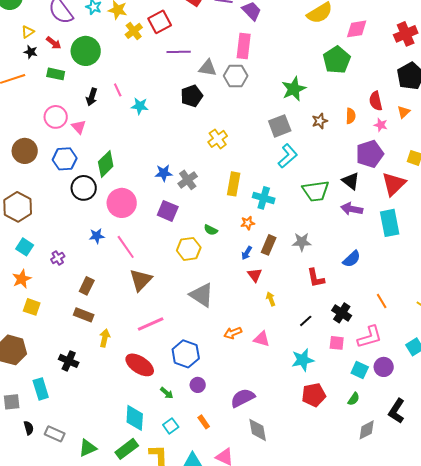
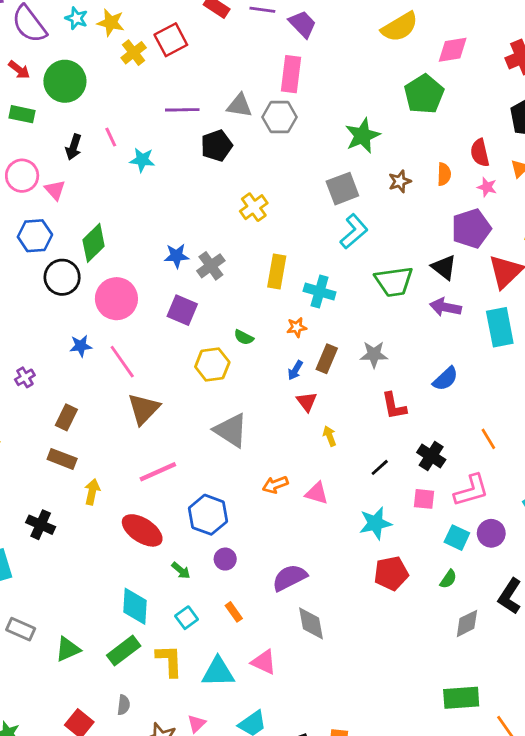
purple line: (179, 52) -> (182, 110), moved

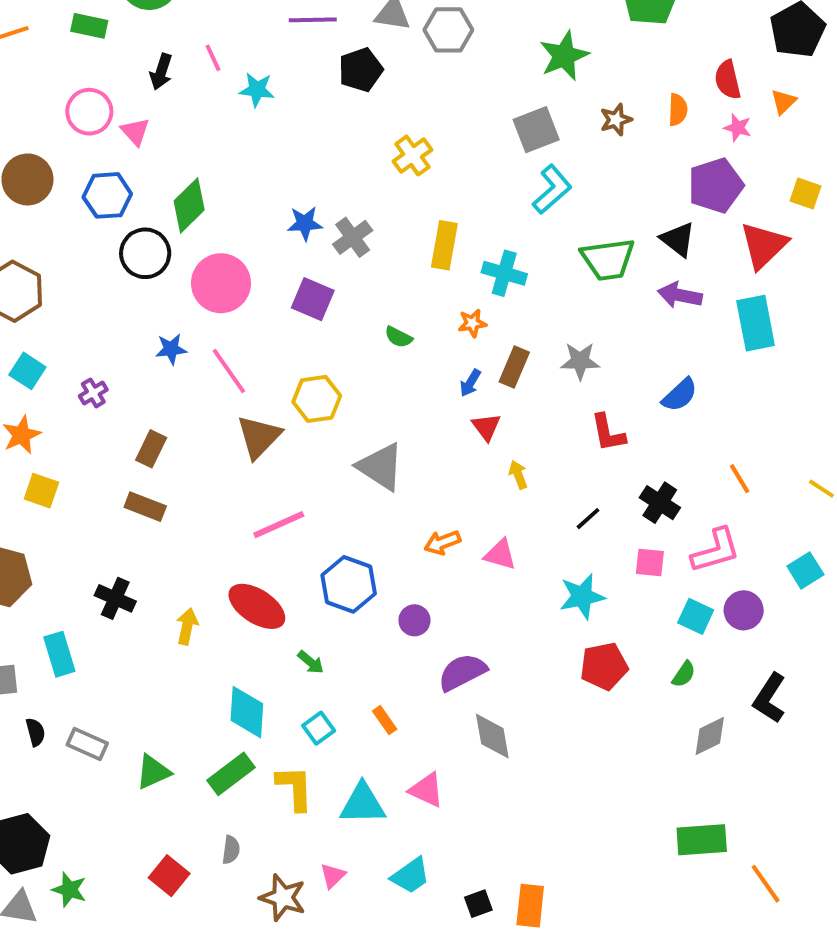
yellow hexagon: (212, 364) -> (317, 399), moved
yellow arrow: (92, 492) -> (187, 626), moved
purple circle: (225, 559) -> (414, 620), moved

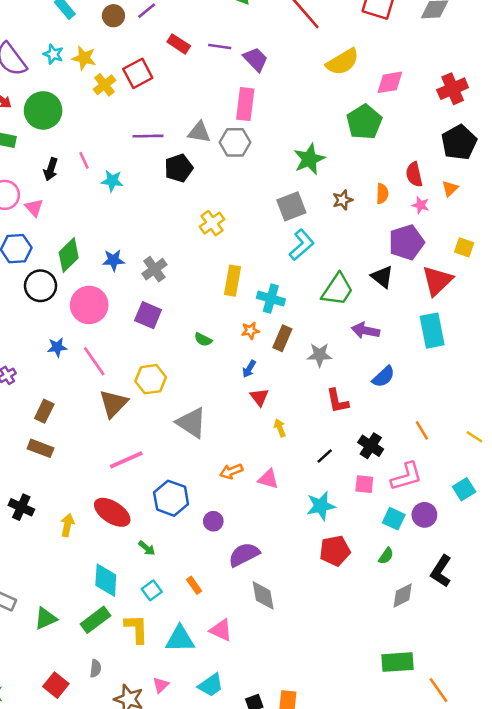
blue star: (305, 223) -> (113, 260), moved
gray cross: (353, 237) -> (154, 269), moved
green trapezoid: (608, 259) -> (337, 290), turned -48
purple arrow: (680, 295) -> (366, 331), moved
brown rectangle: (514, 367) -> (282, 338), moved

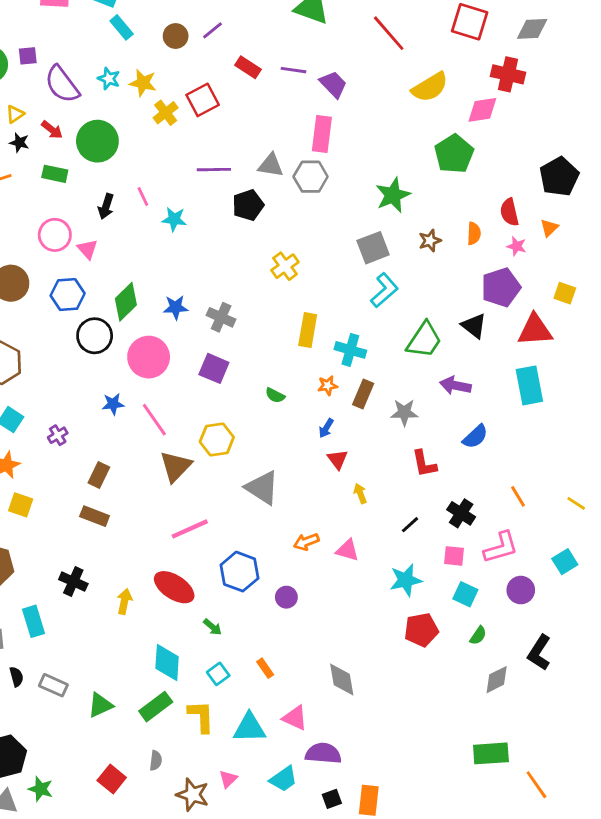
red cross: (453, 89) -> (508, 74), moved, turned 36
gray cross: (154, 269) -> (221, 317), turned -30
red triangle: (437, 281) -> (535, 330), turned 40
cyan square: (394, 519) -> (465, 594), moved
purple semicircle: (244, 555) -> (323, 753), moved, turned 32

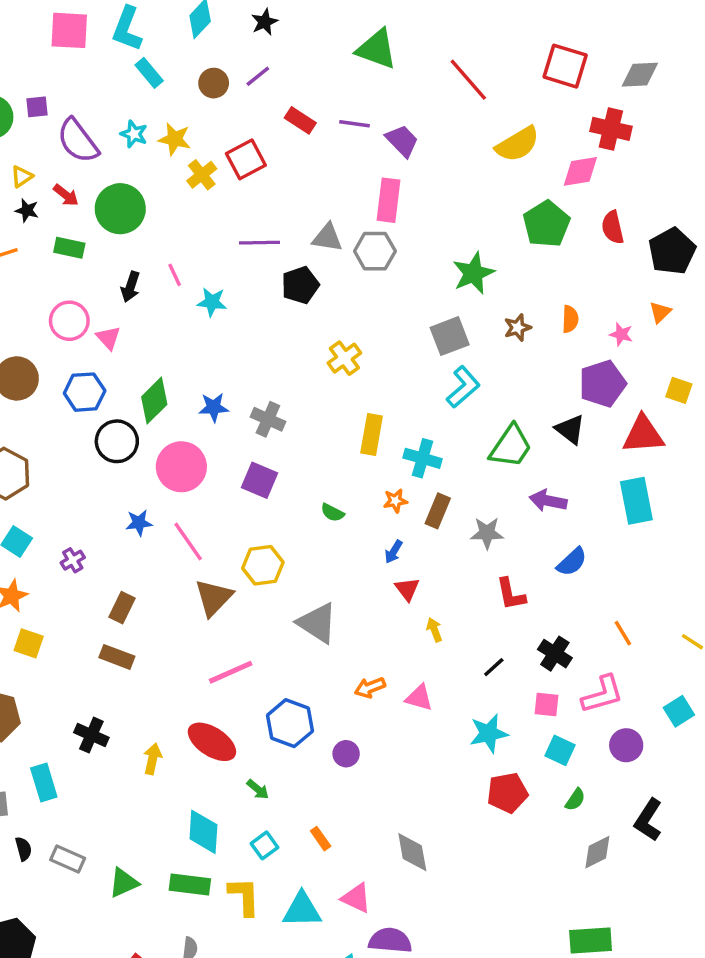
red semicircle: (509, 212) -> (613, 227), moved
green rectangle: (156, 707) -> (190, 884), turned 44

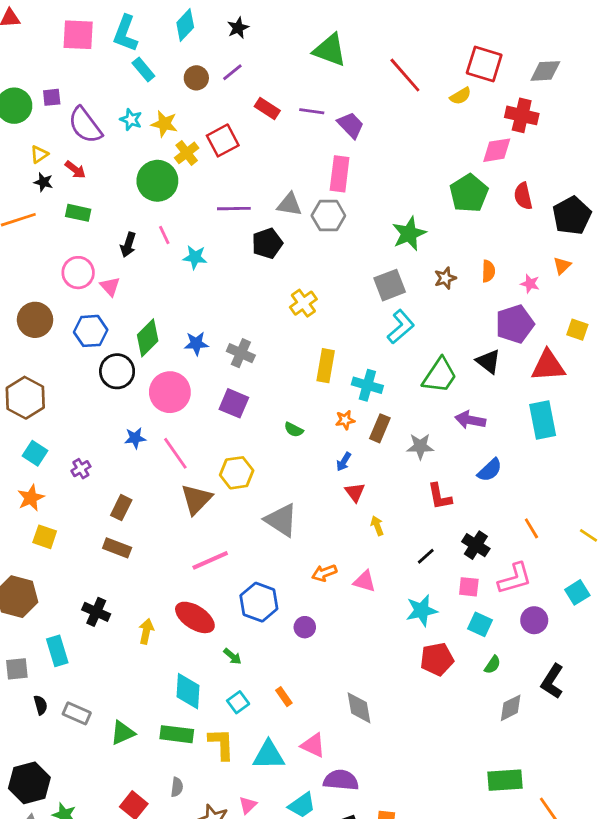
yellow semicircle: (518, 144) -> (461, 96), moved, size x0.6
green circle: (120, 209) -> (157, 181), moved

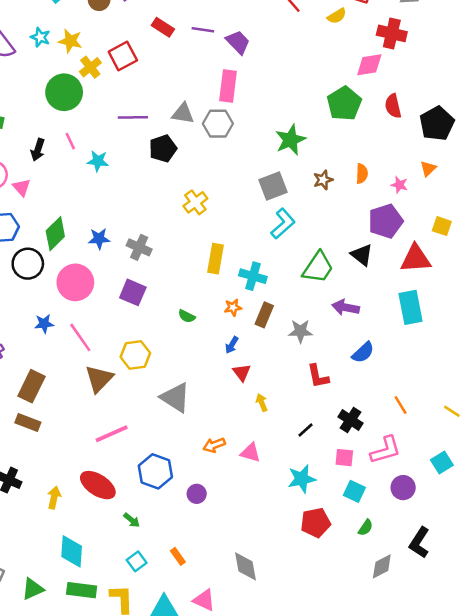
brown rectangle: (121, 508) -> (32, 386), size x1.4
cyan diamond: (188, 691) -> (72, 551), moved

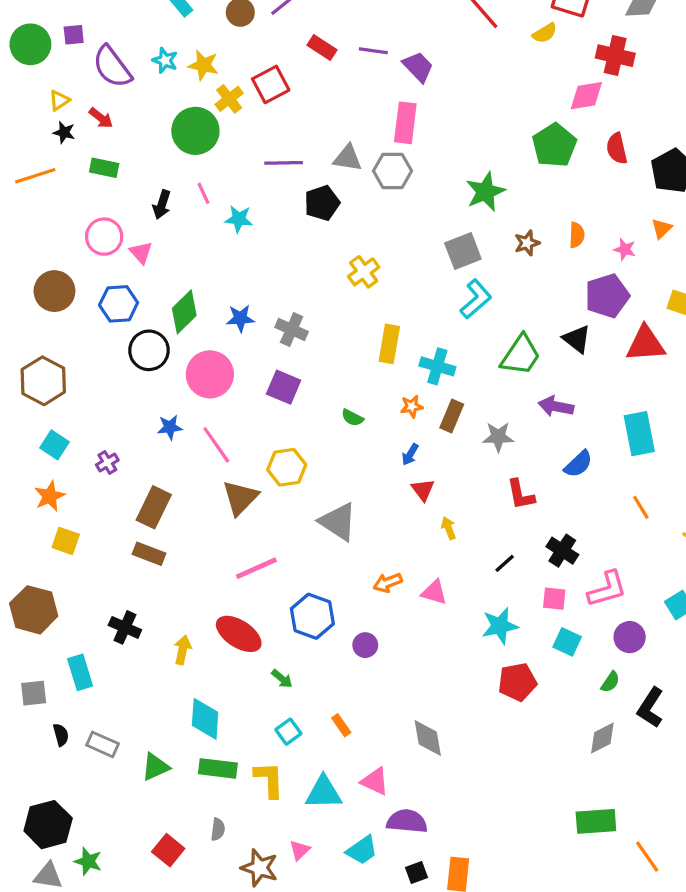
cyan rectangle: (411, 307) -> (639, 434), moved
orange line: (401, 405) -> (641, 507), moved
green semicircle: (366, 528) -> (610, 682), moved

